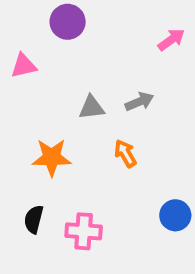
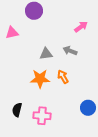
pink arrow: (171, 40) -> (81, 27), moved
gray arrow: (139, 102) -> (70, 51), turned -136
orange star: (52, 157) -> (40, 79), moved

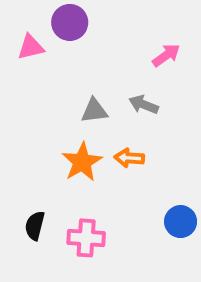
pink triangle: (12, 33) -> (31, 47), moved
orange arrow: (63, 77) -> (129, 158), turned -56
orange star: (40, 79) -> (82, 162), turned -30

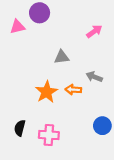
gray arrow: (144, 105) -> (94, 77), moved
gray triangle: (94, 111) -> (62, 57), moved

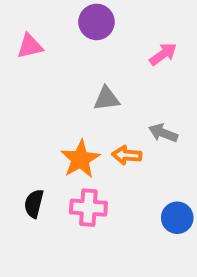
purple circle: (40, 13) -> (96, 22), moved
black semicircle: (20, 128) -> (34, 204), moved
pink cross: (49, 135) -> (88, 208), moved

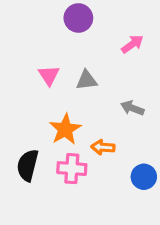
pink triangle: (30, 46) -> (49, 75), moved, turned -50
orange arrow: (127, 155) -> (103, 147), moved
black semicircle: (34, 204) -> (28, 165), size x1.4

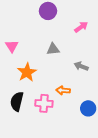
pink triangle: (49, 75) -> (12, 46), moved
orange star: (65, 129) -> (27, 72), moved

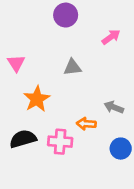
gray arrow: (81, 66) -> (114, 107), moved
black semicircle: (17, 101) -> (23, 139), turned 60

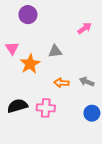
purple circle: (66, 15) -> (28, 15), moved
orange star: (37, 99) -> (30, 64), moved
orange arrow: (86, 124) -> (61, 83), moved

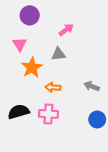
pink arrow: (85, 28) -> (66, 30), moved
pink triangle: (12, 48) -> (20, 44), moved
orange arrow: (61, 83) -> (53, 87), moved

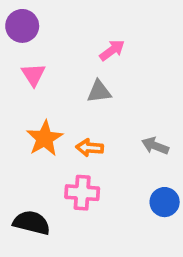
purple circle: (30, 15) -> (22, 26), moved
orange star: (32, 67) -> (45, 138), moved
black semicircle: (19, 112) -> (32, 223), moved, turned 30

